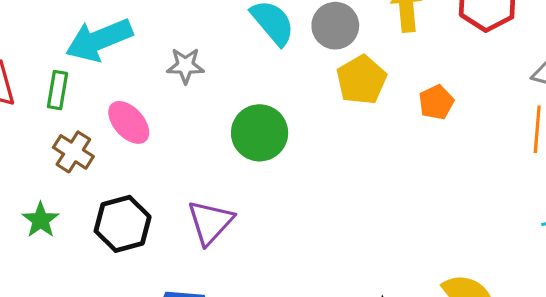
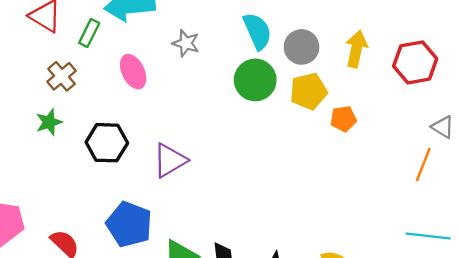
orange pentagon: (436, 102) -> (343, 119), moved
green circle: (260, 133) -> (255, 80), moved
brown cross: (73, 152) -> (62, 76), moved

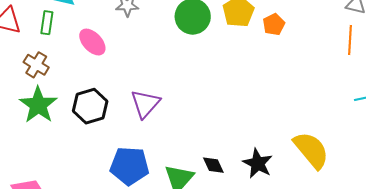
green star: (49, 122) -> (38, 105), size x1.6

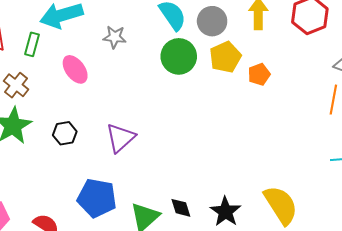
black hexagon: (90, 106) -> (65, 133), size x0.7

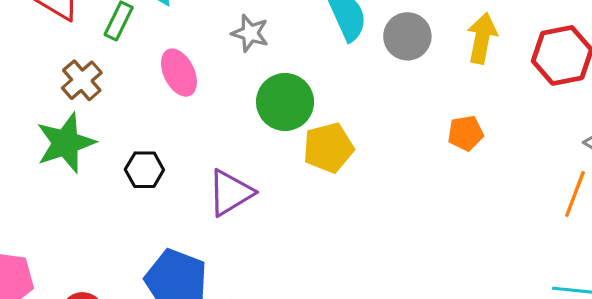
green circle: (179, 56) -> (285, 102), moved
yellow pentagon: (225, 57) -> (328, 148), moved

